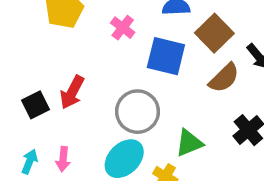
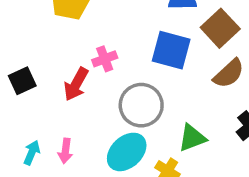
pink cross: (123, 28) -> (105, 59), moved, turned 30
black square: (36, 105) -> (22, 81), moved

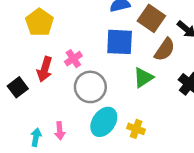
red arrow: (76, 84) -> (45, 69), moved
gray circle: (141, 105) -> (90, 87), moved
green triangle: (192, 138) -> (143, 78), moved

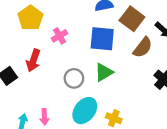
pink cross: (73, 59) -> (59, 36), moved
green triangle: (143, 78) -> (104, 72), moved
gray circle: (90, 87) -> (74, 78), size x0.7

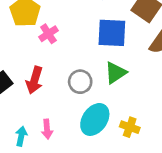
pink cross: (59, 36) -> (48, 34), moved
red arrow: (33, 60) -> (35, 80), moved

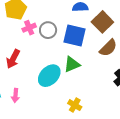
gray circle: (80, 82) -> (48, 30), moved
cyan ellipse: (95, 119) -> (49, 76), moved

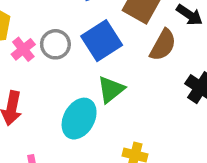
blue square: (75, 36) -> (102, 41), turned -30

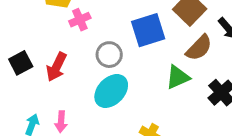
gray circle: (55, 44) -> (109, 55), moved
green triangle: (111, 89) -> (178, 77), moved

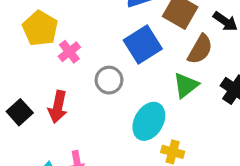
cyan ellipse: (111, 91) -> (149, 121), moved

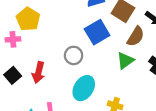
pink cross: (69, 52) -> (13, 39), moved, turned 32
cyan ellipse: (149, 121) -> (84, 88), moved

